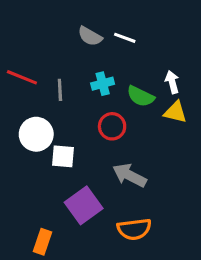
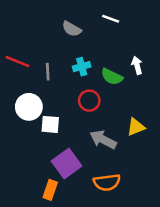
white line: (125, 38) -> (111, 19), moved
yellow triangle: (175, 112) -> (136, 127), moved, turned -36
orange rectangle: (43, 242) -> (50, 190), moved

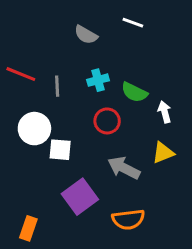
white arrow: (137, 65) -> (165, 112), moved
orange rectangle: (50, 190) -> (28, 228), moved

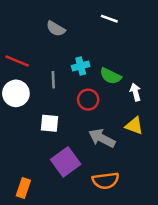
gray semicircle: (86, 35) -> (56, 29), moved
gray line: (57, 86) -> (53, 80), moved
white circle: (34, 129) -> (16, 93), moved
yellow triangle: (163, 153) -> (134, 126), turned 42

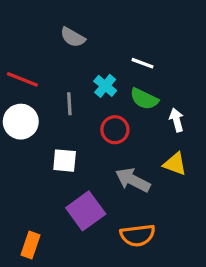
white line: (109, 19) -> (142, 63), moved
cyan cross: (81, 66) -> (105, 86), turned -35

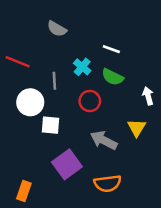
white arrow: (177, 120) -> (148, 96), moved
white circle: (21, 122) -> (30, 102), moved
yellow triangle: (175, 164) -> (137, 128), turned 42

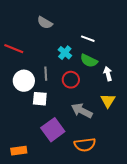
gray line: (54, 81) -> (46, 74), moved
white arrow: (148, 96) -> (108, 74), moved
orange rectangle: (24, 191) -> (19, 151), turned 63

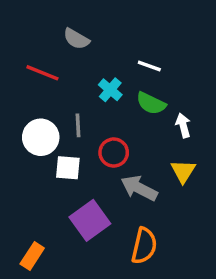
red line: (14, 49) -> (42, 73), moved
red circle: (71, 80) -> (114, 153), moved
orange semicircle: (85, 145) -> (144, 246), turned -70
orange rectangle: (19, 151) -> (32, 256), turned -49

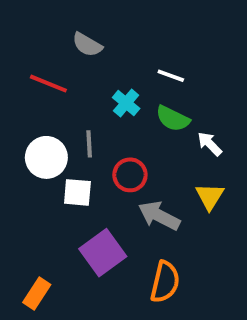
white arrow: (183, 125) -> (210, 144), turned -30

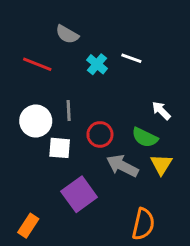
cyan cross: (126, 103) -> (97, 64), moved
green semicircle: (173, 119) -> (145, 137), moved
yellow triangle: (210, 196) -> (161, 164), moved
orange semicircle: (165, 282) -> (143, 224), moved

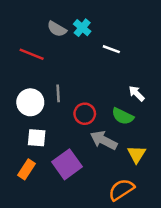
cyan cross: (97, 64) -> (82, 28), moved
white square: (60, 148) -> (37, 138), moved
yellow triangle: (161, 164) -> (137, 154), moved
orange semicircle: (143, 224) -> (121, 190), turned -136
orange rectangle: (28, 226) -> (27, 169), moved

